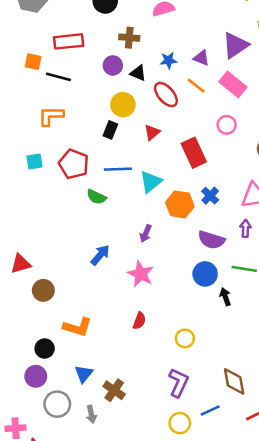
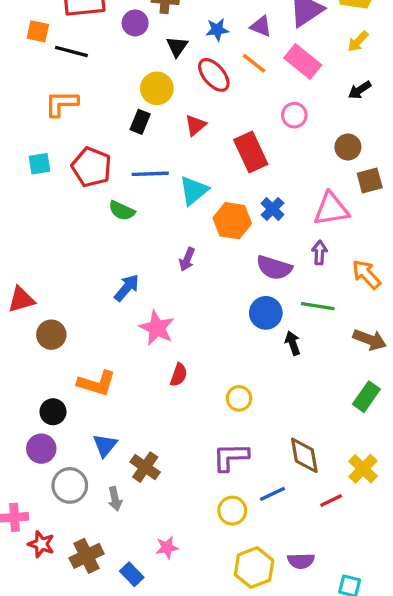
purple circle: (113, 65) -> (135, 23), moved
black triangle: (138, 73) -> (177, 46), turned 42
pink star: (141, 274) -> (157, 328), moved
purple L-shape: (179, 383) -> (231, 457), turned -116

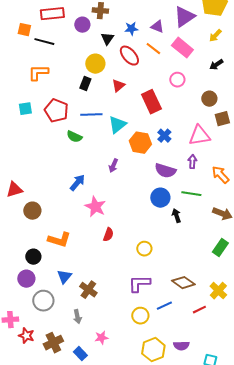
brown diamond: (304, 455) -> (183, 283), turned -45
gray arrow: (115, 499) -> (77, 317), moved

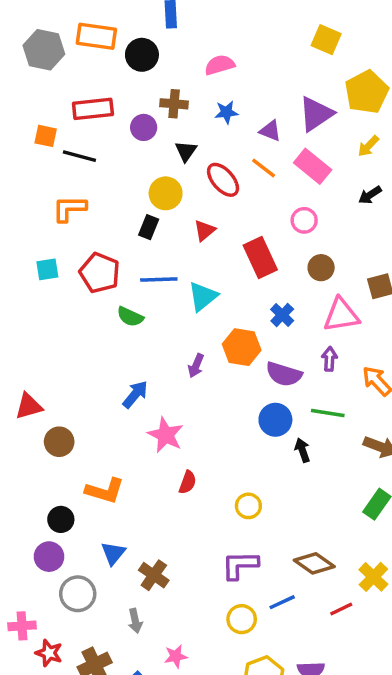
blue star: (131, 29) -> (226, 112), moved
brown circle: (209, 99) -> (321, 268), moved
orange hexagon: (140, 143) -> (242, 347), moved

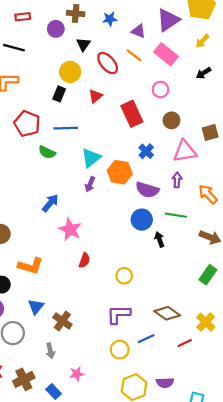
red rectangle: (93, 109) -> (23, 17), size x0.6
cyan triangle: (203, 296) -> (91, 158), moved

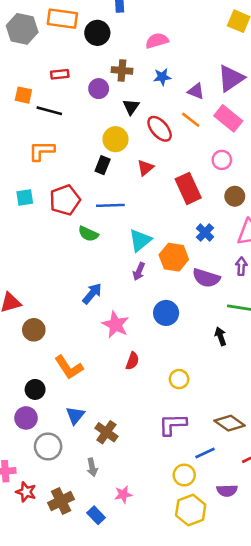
red pentagon: (27, 124) -> (65, 200), turned 30
blue circle: (142, 220) -> (166, 313), moved
orange L-shape: (30, 266) -> (69, 367), turned 40
yellow circle: (120, 350) -> (184, 475), moved
purple semicircle: (165, 383) -> (227, 491), moved

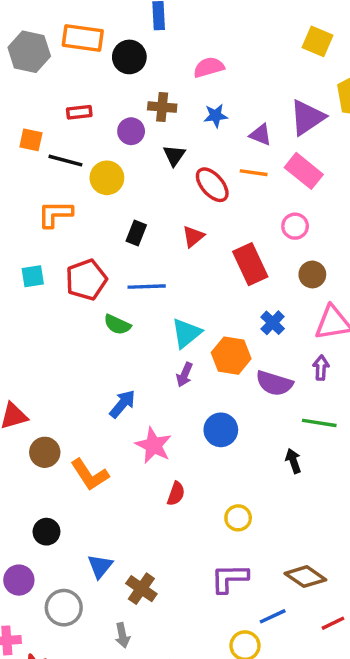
orange line: (191, 120) -> (254, 173), turned -30
yellow circle: (115, 139) -> (107, 178), moved
orange L-shape: (69, 367) -> (90, 475), moved
purple circle: (26, 418) -> (19, 580), moved

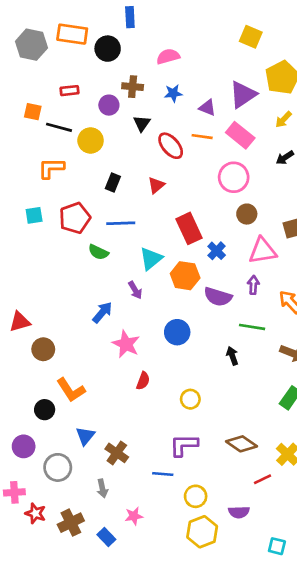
pink circle: (295, 226) -> (234, 177), size x1.5
red rectangle: (250, 264) -> (189, 228), moved
purple arrow: (185, 375) -> (135, 290), moved, turned -54
orange L-shape: (90, 475) -> (71, 390), moved
blue line: (273, 616) -> (163, 474), moved, turned 30

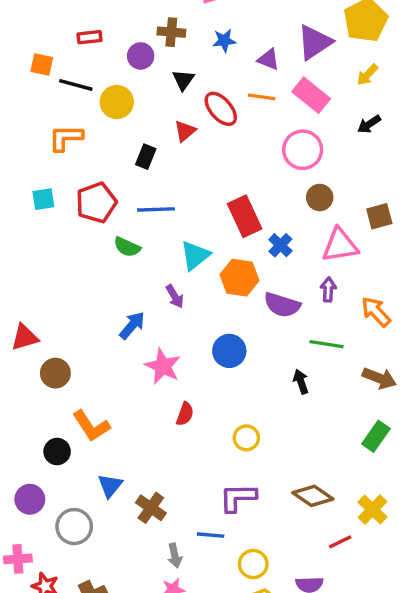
red triangle: (156, 185) -> (185, 131), moved
gray arrow: (102, 488) -> (175, 556), moved

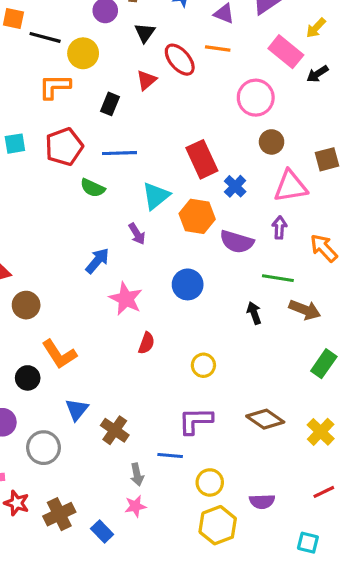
pink rectangle: (311, 95) -> (286, 52), moved
orange L-shape: (66, 138) -> (55, 87), moved
brown arrow: (379, 378) -> (305, 310), moved
red line: (340, 542) -> (324, 492), moved

